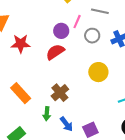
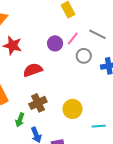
red semicircle: (55, 52) -> (33, 70), moved
yellow circle: (98, 72) -> (72, 109), moved

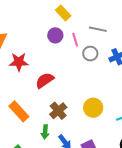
pink line: (73, 38) -> (75, 40), turned -40
purple circle: (55, 43) -> (55, 35), moved

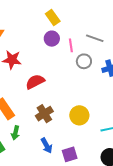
yellow rectangle: (63, 13) -> (53, 18), moved
green arrow: (45, 132) -> (15, 133), moved

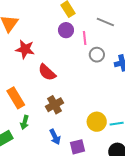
gray line: (95, 38) -> (105, 22), moved
red semicircle: (35, 82) -> (47, 72), turned -114
yellow circle: (79, 115) -> (97, 122), moved

